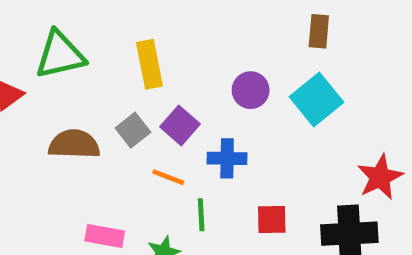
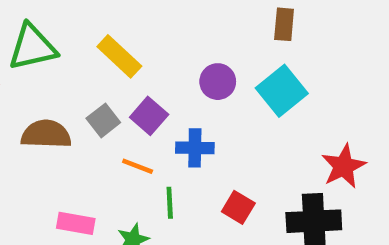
yellow rectangle: (149, 64) -> (119, 56), turned -36
red square: (272, 220) -> (238, 207), turned 32

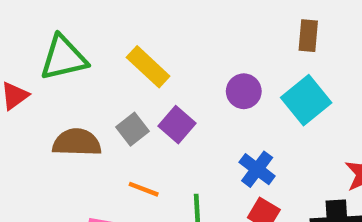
blue cross: (195, 148) -> (257, 169), moved, turned 36
orange line: (138, 166) -> (144, 189), moved

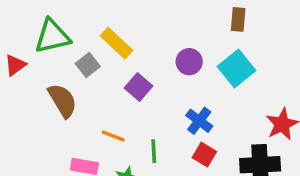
gray square: (132, 129) -> (88, 65), moved
brown semicircle: (77, 142) -> (62, 101), turned 57

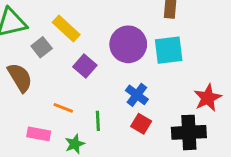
purple circle: (189, 62) -> (128, 44), size x1.6
cyan square: (236, 68) -> (169, 50), turned 32

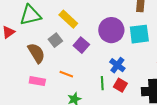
gray square: (42, 47) -> (55, 40), moved
green line: (98, 121) -> (102, 83), moved
pink rectangle: (39, 134) -> (37, 81), moved

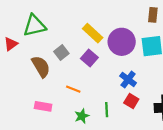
yellow rectangle: (68, 19) -> (93, 33), moved
pink rectangle: (37, 81) -> (43, 106), moved
green line: (102, 83) -> (107, 110), moved

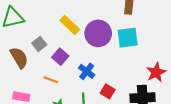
purple square: (89, 58) -> (60, 57), moved
blue cross: (128, 79) -> (87, 71), moved

